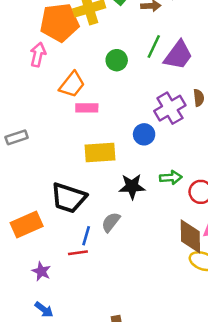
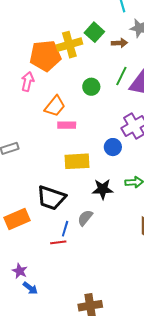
purple star: (41, 271) -> (20, 271), moved

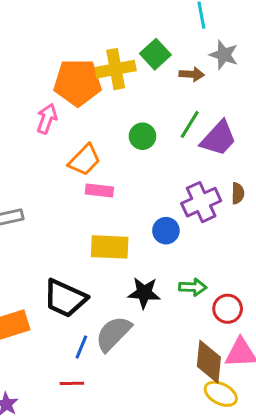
gray semicircle: (85, 218) -> (113, 334), size x1.5
red line: (58, 242) -> (72, 383), moved

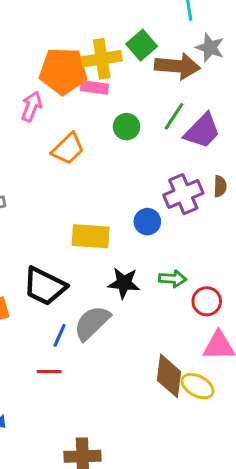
brown arrow: (192, 74) -> (177, 66), size x1.8
pink rectangle: (99, 191) -> (95, 87), moved
brown diamond: (209, 362) -> (169, 376), moved

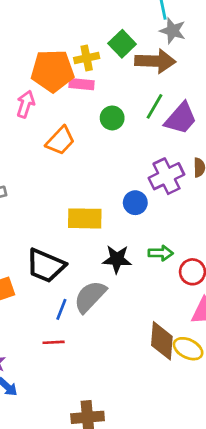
gray star: (210, 48) -> (173, 31), moved
yellow cross: (102, 59) -> (87, 58), size x0.7

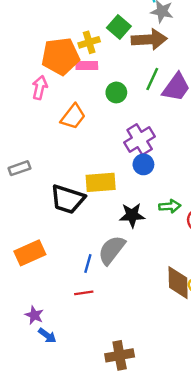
purple cross: (166, 176) -> (140, 139), moved
black trapezoid: (46, 266) -> (68, 199), moved

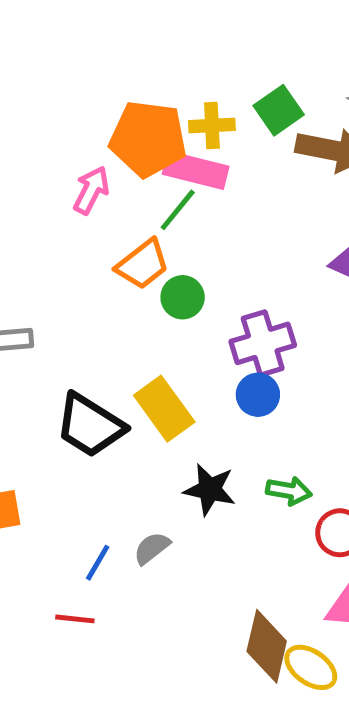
pink rectangle: (87, 65) -> (196, 170), size x1.4
green line: (152, 79) -> (178, 210), moved
green circle: (116, 92) -> (183, 297), moved
yellow rectangle: (101, 182) -> (164, 409), turned 44
gray semicircle: (112, 250) -> (152, 548), size x0.6

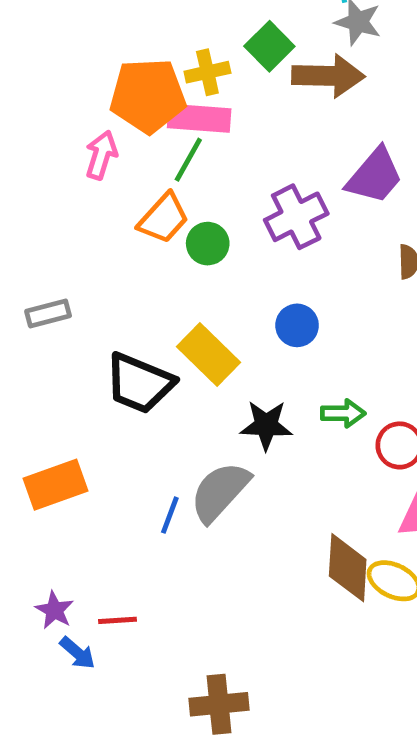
purple cross: (263, 343) -> (296, 217), moved
gray semicircle: (152, 548) -> (220, 492), size x1.8
red line: (75, 619) -> (118, 620), moved

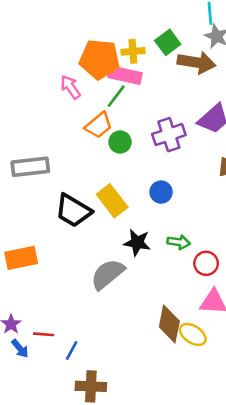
pink arrow: (101, 155) -> (71, 87), turned -60
gray rectangle: (48, 313) -> (30, 167), size x1.6
blue line: (170, 515) -> (72, 350), moved

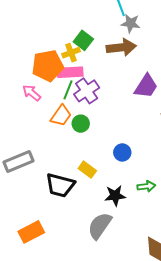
green square: (168, 42) -> (83, 40), moved
purple cross: (169, 135) -> (87, 91), moved
yellow rectangle: (112, 201) -> (87, 170), size x0.7

